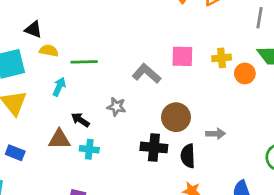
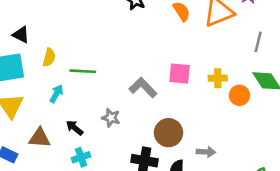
black triangle: (33, 30) -> (21, 35), moved
yellow semicircle: (49, 51) -> (49, 57), turned 90
brown triangle: (59, 139) -> (40, 138), moved
cyan cross: (89, 149) -> (81, 157), turned -30

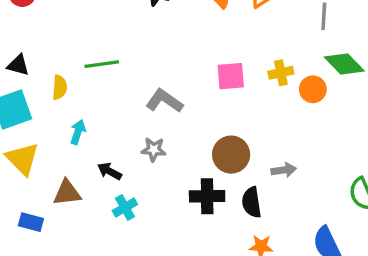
green line: (83, 71) -> (102, 64), moved
gray L-shape: (143, 88) -> (164, 101), moved

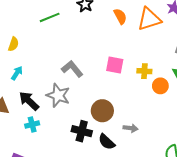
green line: (102, 64) -> (50, 17), moved, turned -30
gray star: (154, 149) -> (58, 95), size x1.6
black arrow: (109, 171) -> (29, 101), size x1.5
black semicircle: (252, 202) -> (107, 142), turned -54

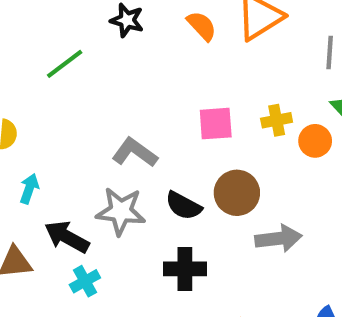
brown circle: (102, 111) -> (237, 193), moved
gray arrow: (131, 128) -> (278, 238), size x1.5
black semicircle: (107, 142) -> (184, 206), moved

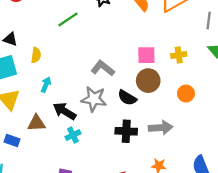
orange circle: (315, 141) -> (186, 93), moved
brown circle: (237, 193) -> (148, 81), moved
gray arrow: (278, 238) -> (161, 128), moved

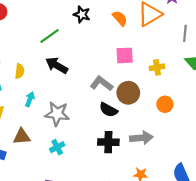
pink square: (146, 55) -> (125, 55), moved
gray L-shape: (103, 68) -> (102, 84), moved
gray star: (94, 99) -> (57, 114), moved
black arrow: (65, 111) -> (57, 65), moved

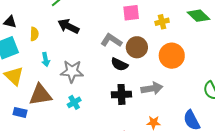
cyan arrow: (30, 99) -> (46, 59), turned 152
orange circle: (165, 104) -> (172, 56), size x1.6
brown triangle: (22, 137) -> (40, 95), size x1.4

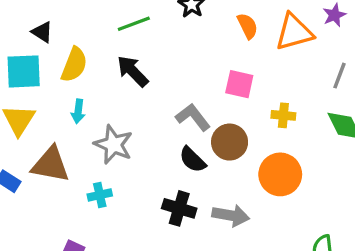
yellow semicircle: (34, 34) -> (74, 65), size x1.5

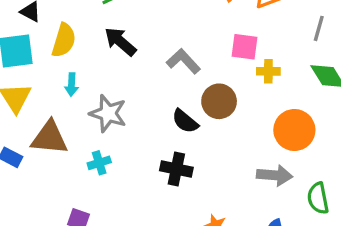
pink square: (239, 84) -> (244, 47), moved
gray L-shape: (193, 117) -> (183, 61), moved
orange circle: (280, 174) -> (294, 130), moved
gray arrow: (231, 215) -> (275, 175), moved

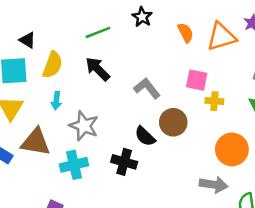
cyan cross: (99, 163) -> (74, 165), size x1.5
black cross: (176, 169) -> (124, 162), moved

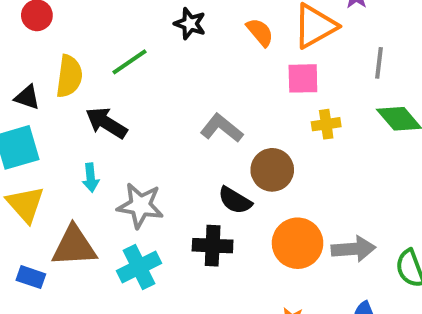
yellow semicircle: (53, 65) -> (69, 76), moved
black arrow: (98, 69) -> (106, 123), moved
pink square: (197, 80) -> (303, 78), moved
orange circle: (232, 149) -> (298, 243), moved

